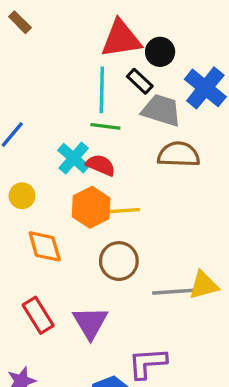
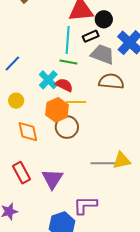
black rectangle: (140, 81) -> (91, 36), turned -70
yellow line: (123, 211) -> (76, 102), moved
brown circle: (119, 261) -> (67, 127), moved

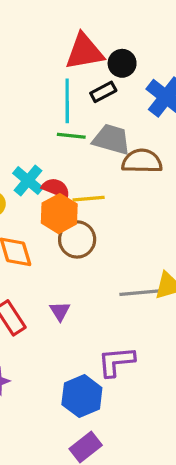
gray trapezoid: (102, 54) -> (112, 139), moved
cyan cross: (48, 80) -> (28, 181), moved
red semicircle: (64, 85) -> (56, 188), moved
purple triangle: (52, 179) -> (60, 311), moved, size x0.6

